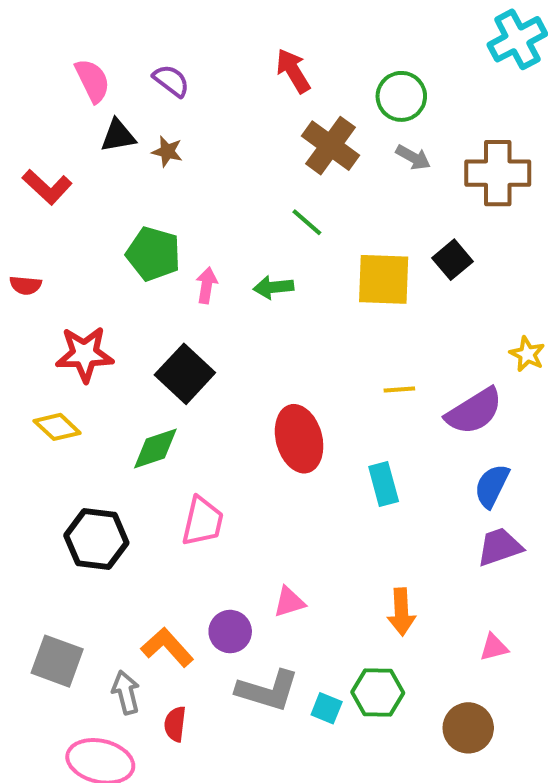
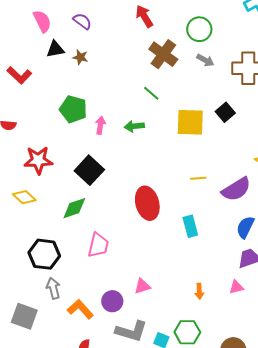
orange arrow: (401, 612) -> (199, 291), size x0.7
pink triangle: (494, 647) -> (236, 287), moved
gray arrow: (126, 692) -> (53, 288), moved

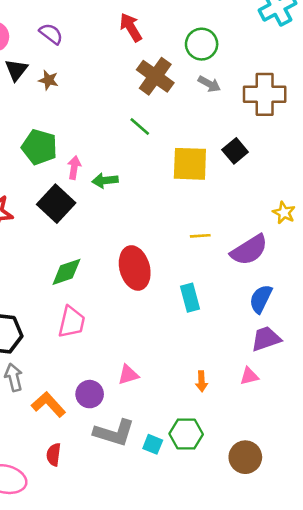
black triangle: (55, 49) -> (16, 70), turned -42
green arrow: (134, 126) -> (105, 180), moved
black square: (89, 170) -> (56, 204), moved
green diamond: (74, 208) -> (66, 272), moved

